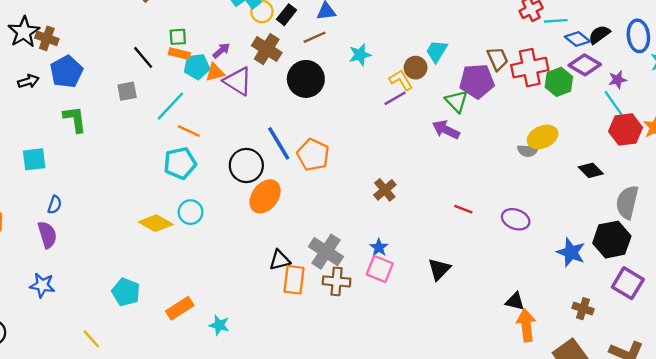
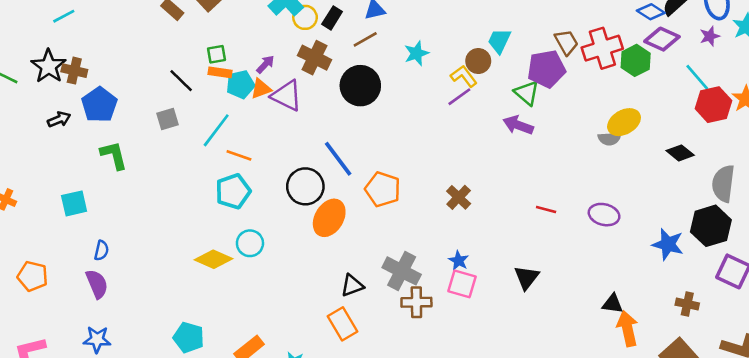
purple star: (617, 80) -> (710, 36), moved
orange pentagon: (313, 155) -> (383, 189), moved
orange rectangle: (294, 280) -> (342, 324), moved, turned -32

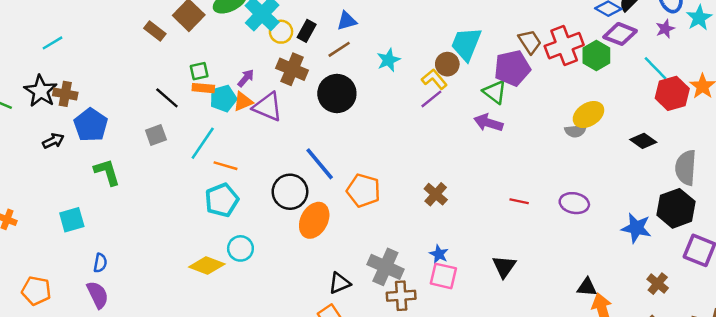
cyan trapezoid: (499, 41) -> (466, 44), size x1.4
brown cross: (687, 304) -> (658, 284), turned 30

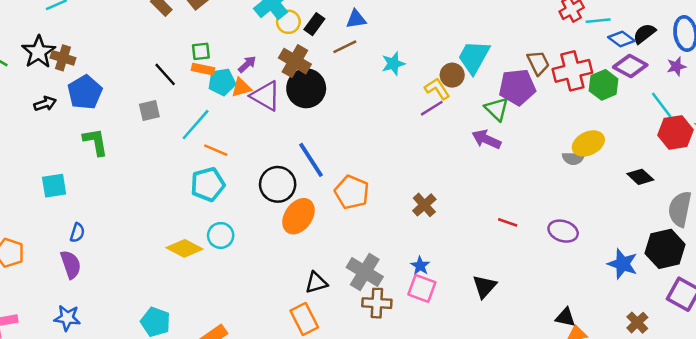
black circle: (337, 93) -> (306, 88), moved

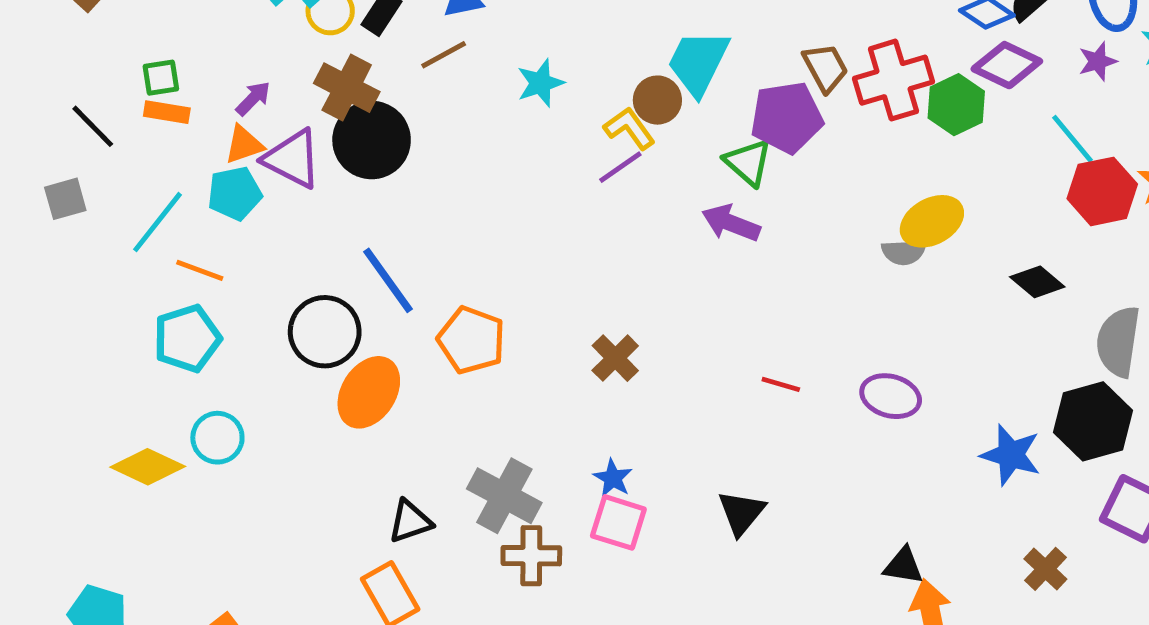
cyan pentagon: (222, 82) -> (235, 193), moved

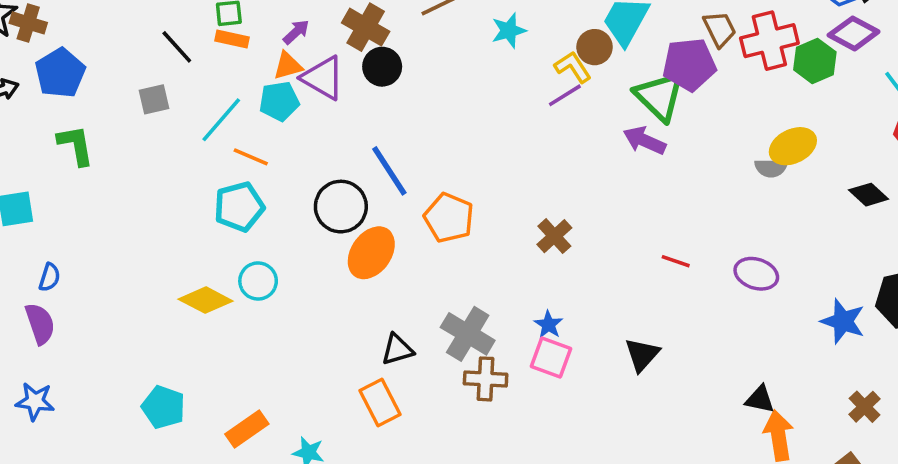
black circle: (372, 140) -> (382, 67), size x0.7
green triangle: (748, 162) -> (659, 96), size x1.4

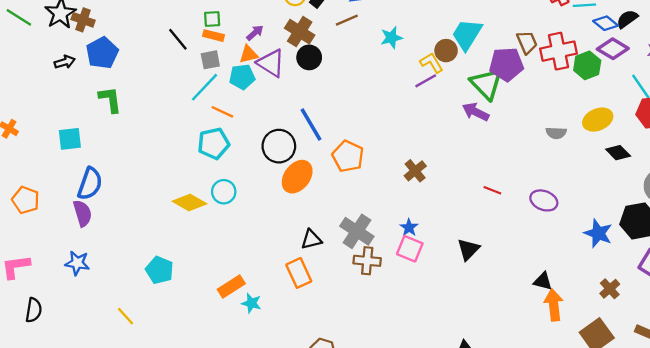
gray square: (154, 99) -> (210, 60), moved
yellow ellipse: (793, 146) -> (598, 120), moved
blue semicircle: (50, 277) -> (90, 184), size x1.8
orange rectangle: (247, 429) -> (231, 287), moved

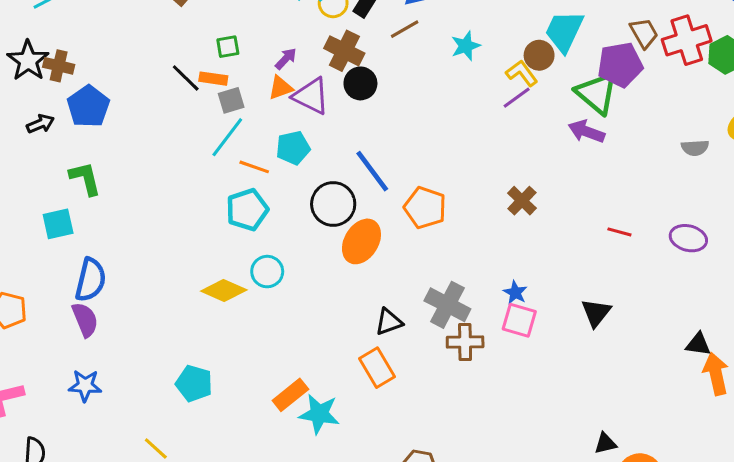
orange rectangle: (213, 36) -> (213, 79), moved
cyan pentagon: (242, 77) -> (293, 148), moved
green L-shape: (110, 100) -> (85, 178), moved
brown cross: (415, 171) -> (522, 201), moved
cyan star: (251, 303) -> (319, 414), size x1.5

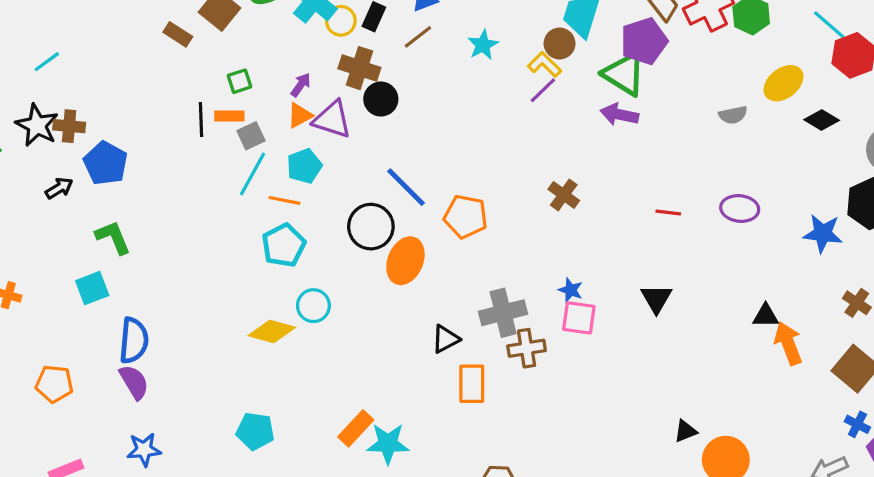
black line: (186, 78) -> (201, 120), turned 52
cyan pentagon: (293, 148) -> (304, 166), moved
gray cross: (447, 305) -> (503, 313), turned -33
orange rectangle: (377, 368) -> (472, 384), moved, turned 39

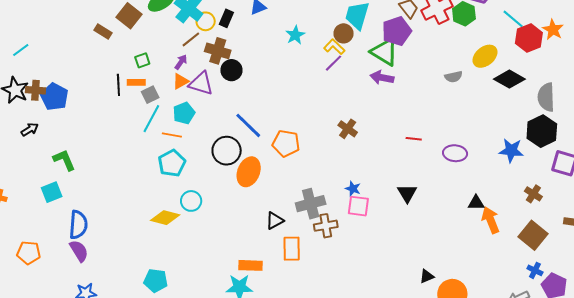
brown line: (418, 37) -> (191, 39), moved
black diamond: (822, 120) -> (509, 79), size x1.4
blue pentagon: (106, 163) -> (54, 97), moved
purple ellipse: (740, 208) -> (455, 153), moved
orange rectangle: (356, 428) -> (251, 265), moved, turned 50

